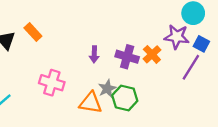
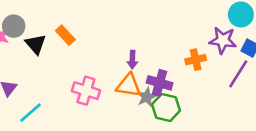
orange cross: (152, 54) -> (196, 60), turned 30
purple cross: (127, 57) -> (160, 83), moved
orange triangle: (91, 103) -> (129, 85), moved

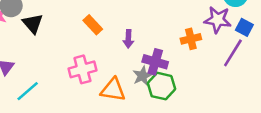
orange rectangle: (65, 35) -> (93, 25), moved
orange triangle: (129, 85) -> (113, 90), moved
pink cross: (86, 91) -> (82, 69), turned -32

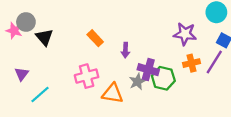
purple star: (218, 20) -> (185, 34), moved
orange cross: (191, 39) -> (191, 63), moved
green hexagon: (162, 86) -> (163, 78), moved

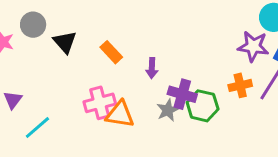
gray circle: (26, 22) -> (33, 25), moved
purple star: (185, 34) -> (253, 46), moved
black triangle: (44, 37) -> (65, 42), moved
orange triangle: (113, 93) -> (120, 114), moved

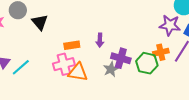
orange rectangle: (111, 52) -> (72, 45), moved, turned -56
green hexagon: (203, 106) -> (147, 63), moved
cyan line: (37, 128) -> (21, 67), moved

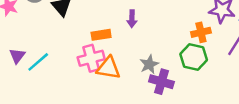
purple arrow: (100, 40) -> (132, 19), moved
orange cross: (161, 52) -> (201, 32), moved
purple cross: (121, 58) -> (161, 82), moved

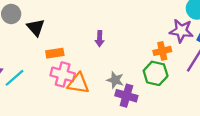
orange rectangle: (101, 35) -> (55, 53), moved
pink cross: (91, 58) -> (63, 74), turned 30
gray star: (149, 64) -> (115, 80), turned -30

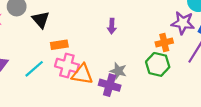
purple arrow: (100, 39) -> (112, 26), moved
cyan line: (15, 78) -> (34, 69), moved
purple cross: (126, 96) -> (110, 85), moved

